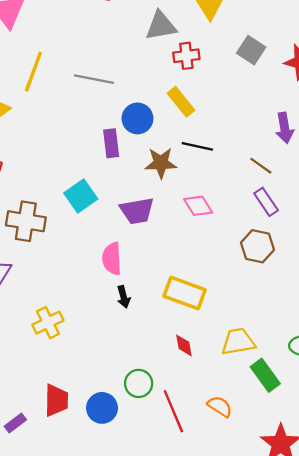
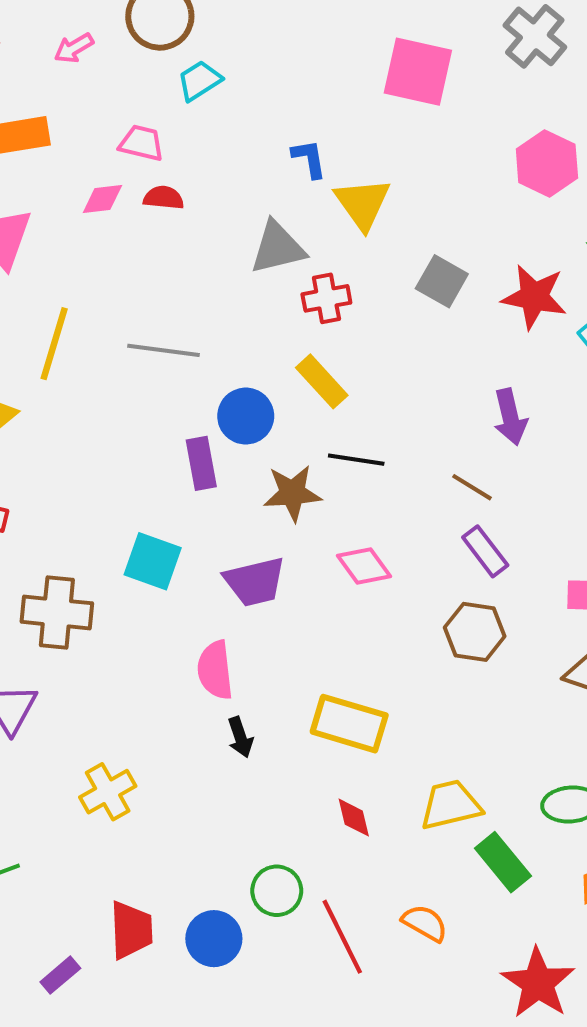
cyan square: (81, 196) -> (153, 561), turned -32

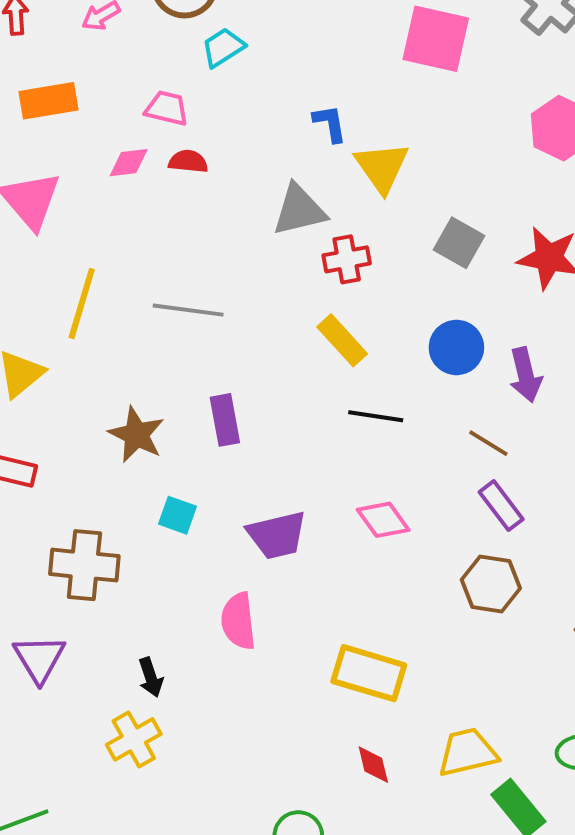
blue circle: (246, 416) -> (456, 347), moved
brown star: (292, 493) -> (136, 435), moved, turned 30
cyan square: (153, 561) -> (178, 515), size x0.7
black arrow: (240, 737) -> (151, 677), moved

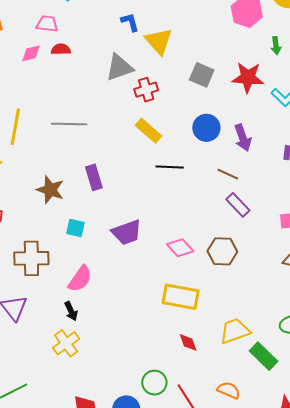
pink diamond: (383, 520) -> (180, 248), moved
brown hexagon: (491, 584) -> (222, 251), moved
pink semicircle: (238, 621) -> (80, 279), moved, turned -132

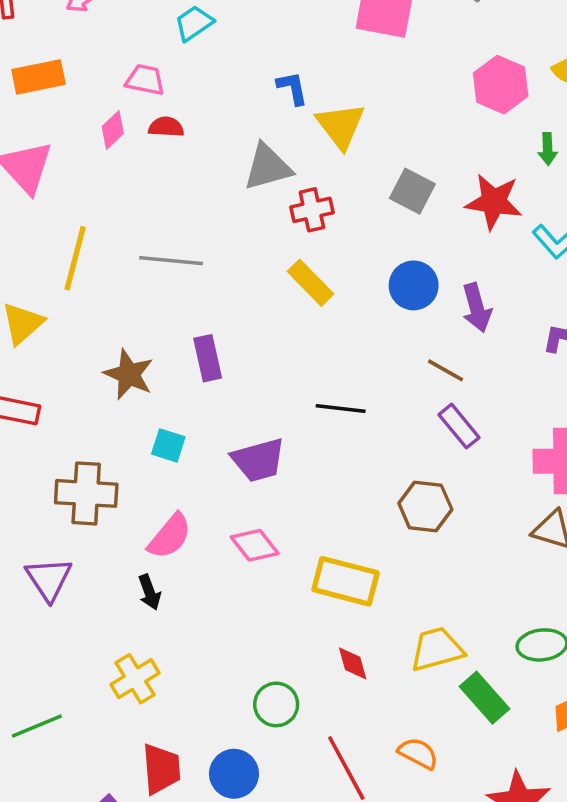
pink diamond: (31, 53) -> (113, 130), turned -35
black line: (170, 167) -> (341, 408), moved
pink diamond: (180, 248) -> (255, 545), moved
yellow cross: (66, 343) -> (135, 679), moved
green circle: (154, 383) -> (276, 704), moved

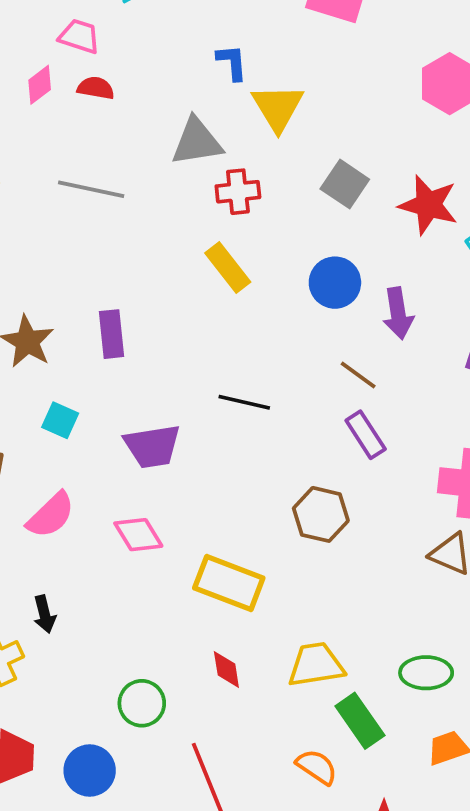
gray line: (171, 261) -> (91, 189), moved
black arrow: (149, 592) -> (45, 614), moved
orange semicircle: (418, 753) -> (317, 767), moved

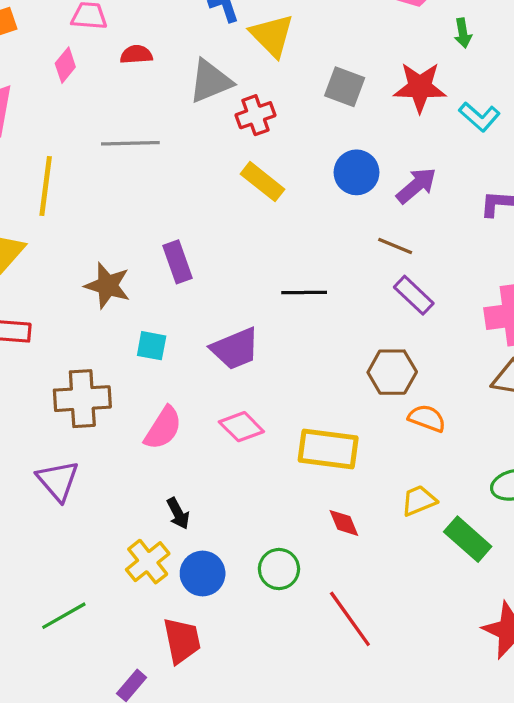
red semicircle: (96, 88) -> (136, 55), moved
purple arrow: (398, 313) -> (416, 186), turned -108
yellow trapezoid: (316, 665) -> (419, 501), size x0.7
orange semicircle: (317, 767) -> (427, 418), moved
blue circle: (90, 771) -> (203, 574), moved

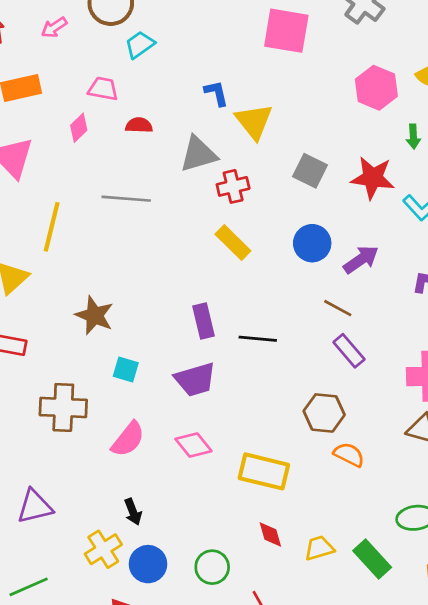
purple rectangle: (177, 262) -> (204, 321), moved
purple triangle: (58, 481) -> (35, 506), moved, turned 51
yellow trapezoid: (419, 501) -> (319, 548), moved

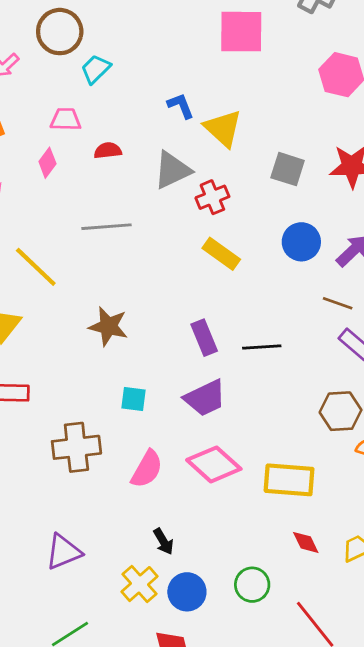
yellow line: (52, 227) -> (36, 267), turned -51
brown star: (94, 315) -> (108, 326), moved
pink diamond: (193, 445) -> (214, 464), size x1.4

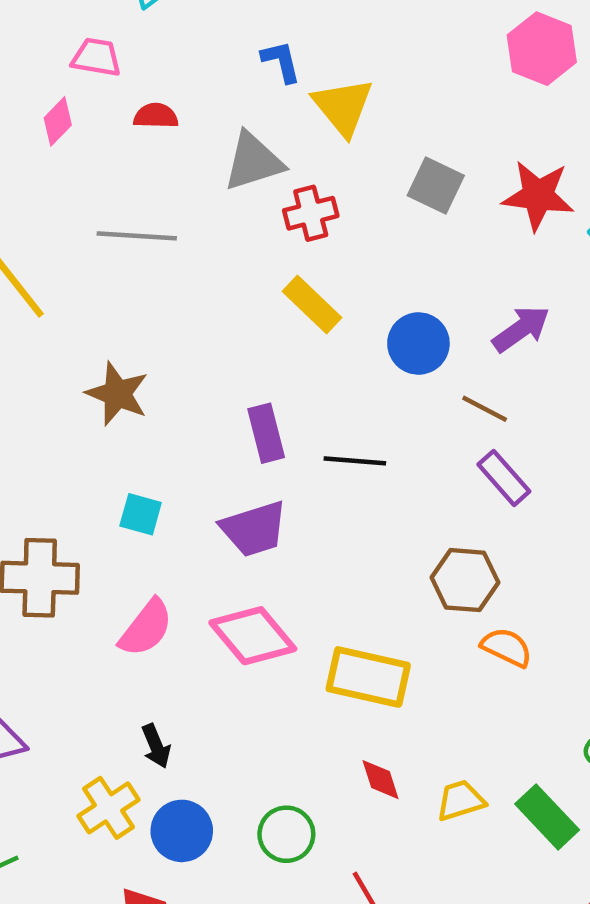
blue circle: (301, 242) -> (418, 343), moved

